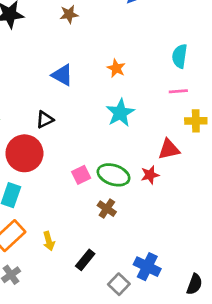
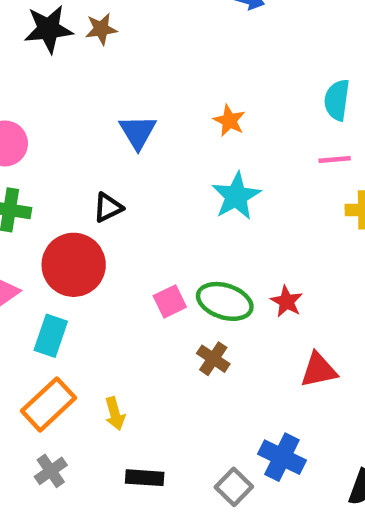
brown star: (69, 14) -> (101, 29), moved
blue triangle: (62, 75) -> (138, 132), turned 30
red triangle: (169, 149) -> (319, 370), moved
red star: (150, 175) -> (287, 301), turned -30
black rectangle: (85, 260) -> (145, 478), moved, turned 55

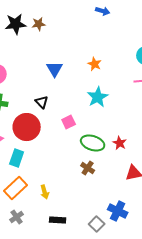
black triangle: (108, 208) -> (42, 102), turned -48
pink square: (170, 301) -> (69, 122), moved

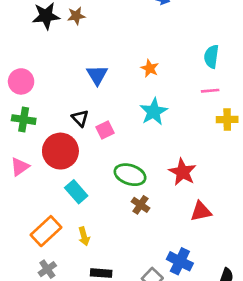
pink square: (69, 122) -> (105, 130), moved
green ellipse: (93, 143) -> (130, 175), moved
red star: (120, 143) -> (183, 172), size x1.5
cyan rectangle: (17, 158) -> (76, 192), moved, turned -60

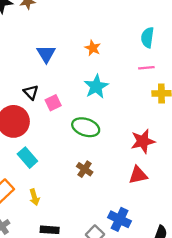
red star: (183, 172) -> (143, 141), moved, turned 30
green ellipse: (130, 175) -> (86, 127), moved

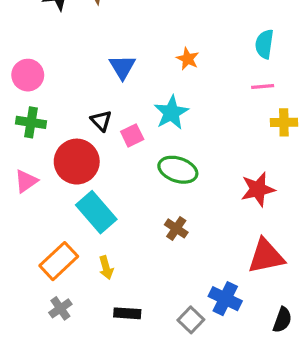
cyan star: (96, 86) -> (171, 113), moved
cyan rectangle: (27, 158) -> (96, 212), size x1.4
red triangle: (138, 175) -> (266, 256), moved, size x1.4

